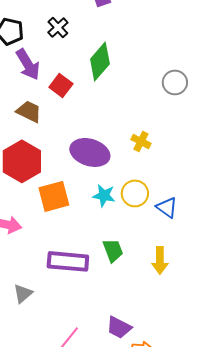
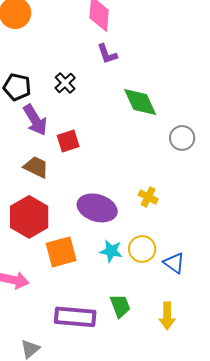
green diamond: (100, 61) -> (140, 102), moved, turned -66
red square: (61, 85) -> (68, 141), turned 35

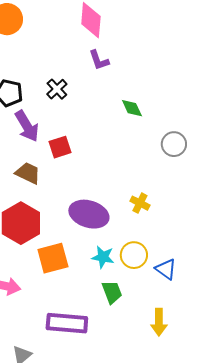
green diamond: (140, 102) -> (132, 108), size x0.6
green trapezoid: (120, 306) -> (112, 292), moved

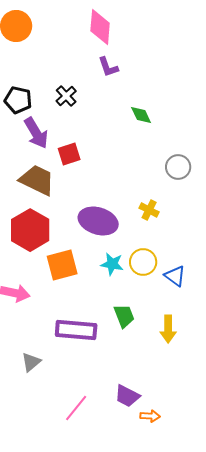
gray circle: (174, 144) -> (178, 167), moved
brown trapezoid: (28, 173) -> (37, 180), size x1.4
green trapezoid: (112, 292) -> (124, 316), moved

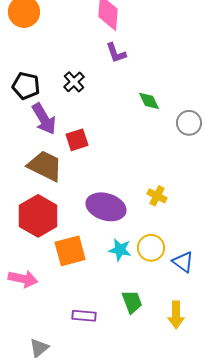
gray circle: (178, 167) -> (189, 123), moved
purple rectangle: (76, 330) -> (84, 316), size x0.6

